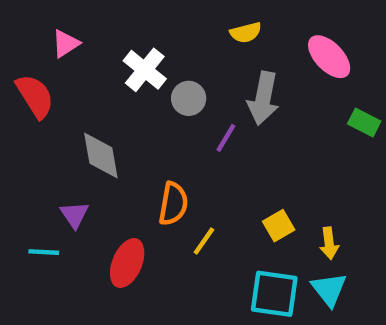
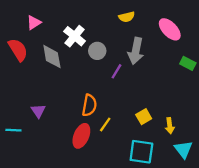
gray diamond: (101, 155) -> (52, 57), moved
cyan line: (44, 252) -> (13, 130), moved
red ellipse: (127, 263) -> (81, 136), moved
cyan triangle: (329, 289) -> (183, 149), moved

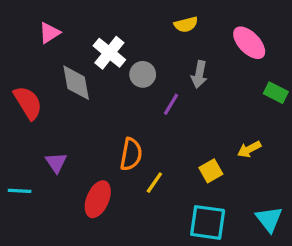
red semicircle: (18, 50) -> (28, 103), moved
gray arrow: (136, 51) -> (199, 74), size x0.7
yellow arrow: (170, 126) -> (249, 149), moved, turned 70
red ellipse: (81, 136) -> (98, 199), moved

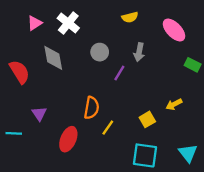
white cross: (109, 53) -> (68, 23), moved

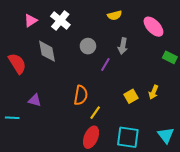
yellow arrow: (174, 104) -> (153, 92), turned -40
purple triangle: (39, 114) -> (35, 100), turned -40
yellow square: (147, 119) -> (131, 96), moved
red ellipse: (68, 139) -> (91, 137), moved

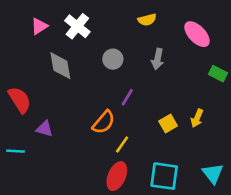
red semicircle: (17, 63) -> (20, 100), moved
purple line: (105, 65) -> (127, 97), moved
orange semicircle: (81, 95) -> (104, 122), turned 30

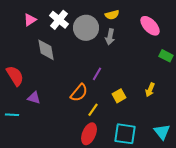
gray circle: (113, 59) -> (86, 28), moved, size x1.6
gray arrow: (158, 59) -> (110, 37), moved
yellow square: (168, 123) -> (119, 96), moved

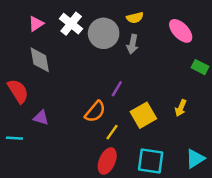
gray diamond: (46, 50) -> (40, 60), moved
yellow square: (119, 96) -> (143, 115), size x1.5
cyan triangle: (162, 132) -> (195, 159), turned 36

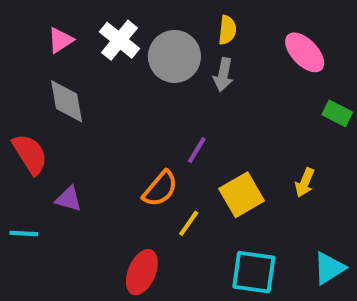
yellow semicircle: (135, 18) -> (227, 30), turned -70
red ellipse: (107, 161) -> (142, 272), moved

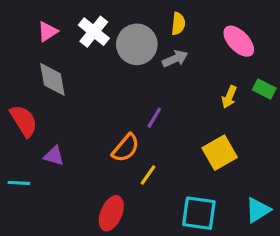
gray arrow: (223, 75) -> (175, 59), turned -125
yellow arrow: (305, 183) -> (229, 97), moved
yellow square: (242, 195) -> (220, 153), moved

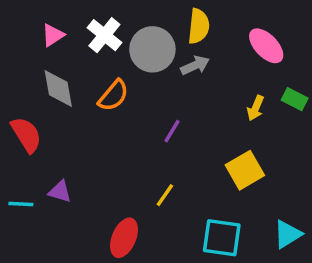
yellow semicircle: (178, 24) -> (199, 26), size x1.4
orange semicircle: (126, 148) -> (113, 96), moved
purple triangle: (54, 156) -> (60, 192), moved

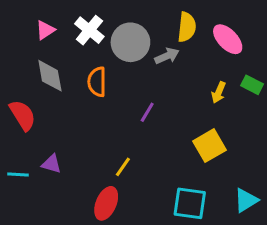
yellow semicircle: (199, 26) -> (187, 27), moved
orange semicircle: (113, 96) -> (97, 82), turned 140
yellow line: (165, 195) -> (123, 167), moved

